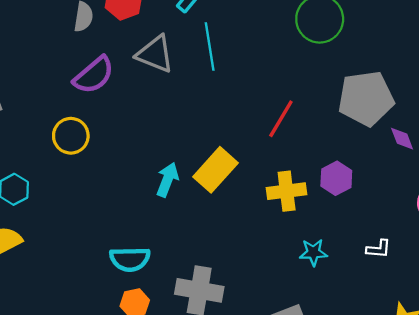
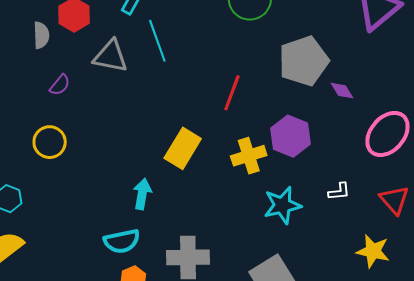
purple semicircle: (94, 75) -> (60, 85), size x0.6
purple hexagon: (336, 178) -> (291, 136), size x1.4
cyan arrow: (167, 180) -> (142, 194), moved
cyan star: (313, 252) -> (282, 205), size x1.5

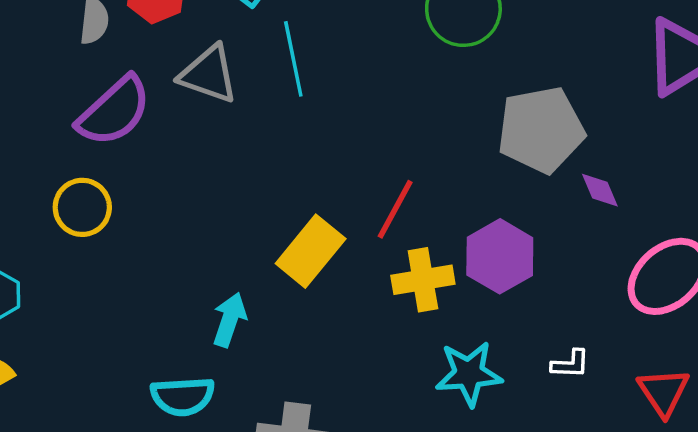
purple semicircle: (60, 85) -> (114, 111), size x2.0
red line: (232, 93) -> (395, 209), moved

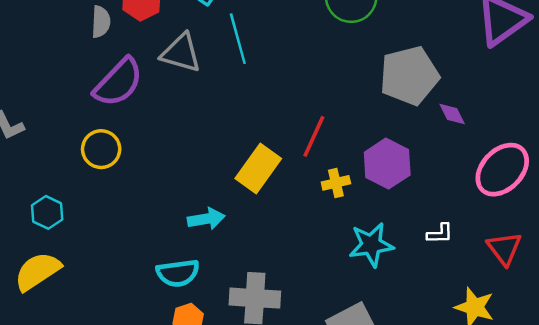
yellow cross: (423, 280) -> (336, 183), size x0.7
cyan arrow: (230, 320) -> (206, 219), turned 66

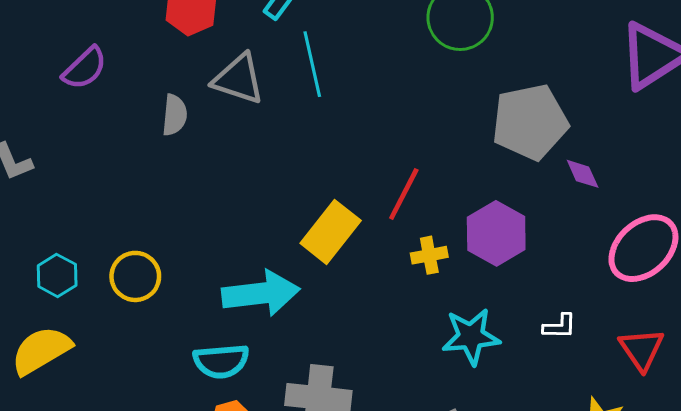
gray semicircle: (101, 22) -> (175, 115), moved
purple semicircle: (118, 82) -> (85, 68), moved, size x0.7
yellow circle: (101, 149) -> (135, 276), moved
cyan arrow: (206, 219) -> (261, 293), size x1.6

